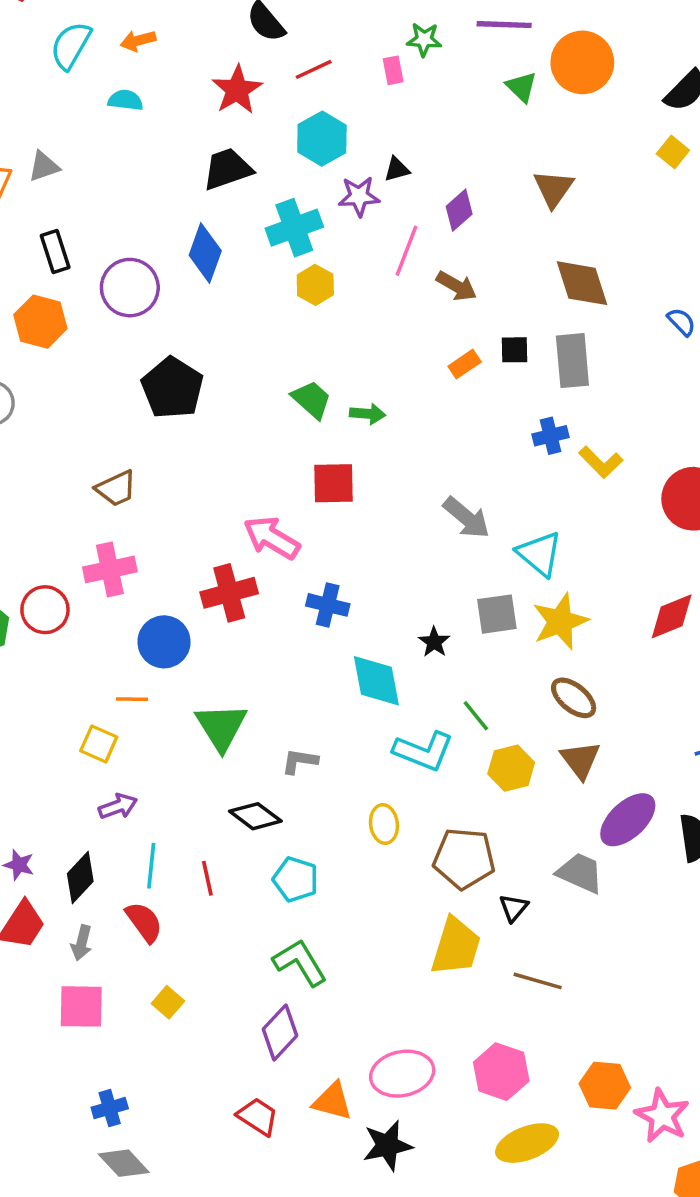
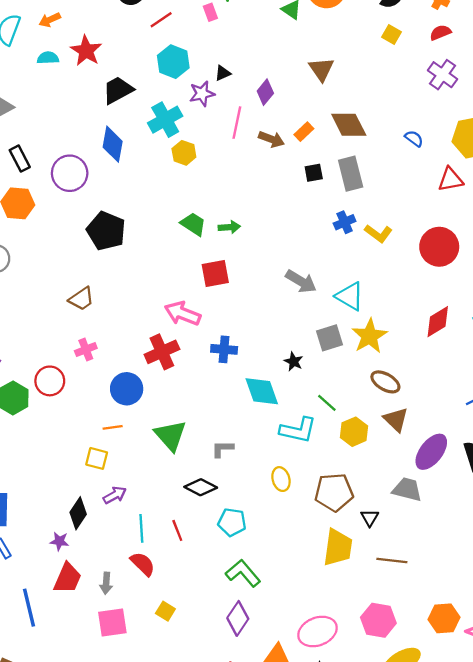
red star: (237, 90) -> (86, 51), moved
orange rectangle: (465, 364) -> (304, 132), moved
pink cross: (110, 569) -> (86, 349), size x0.7
black diamond: (80, 877) -> (78, 513), moved

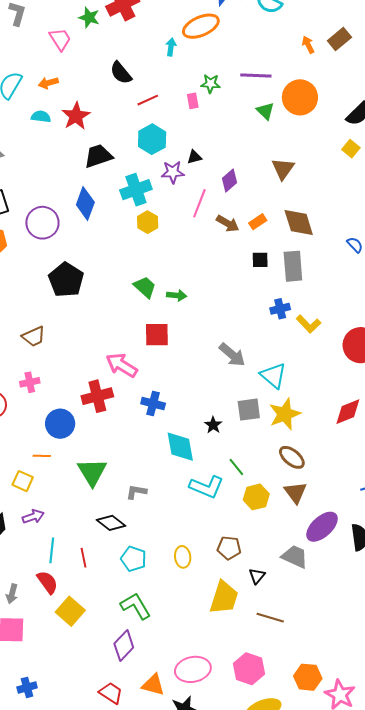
yellow ellipse: (281, 479) -> (183, 557), moved
brown pentagon: (334, 492) -> (229, 548), size x0.7
yellow square: (165, 611) -> (70, 611), moved, size x1.6

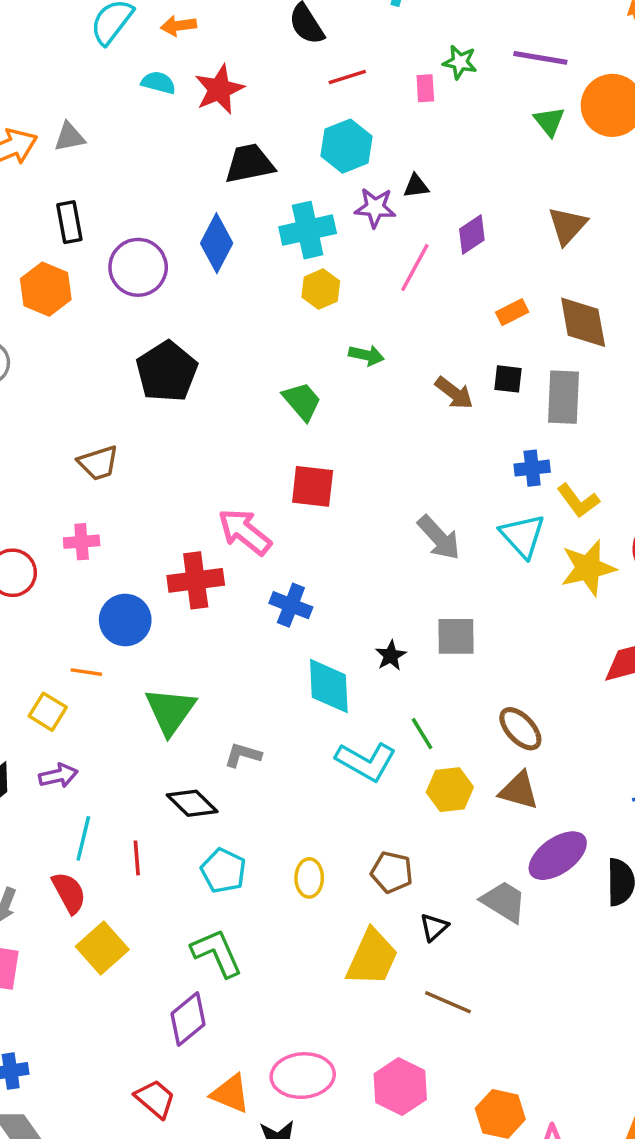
brown arrow: (228, 223) -> (454, 393), moved
green arrow: (177, 295) -> (366, 355), moved
cyan triangle: (273, 376) -> (523, 536), moved
yellow star: (285, 414) -> (588, 568), moved
brown triangle: (295, 493) -> (519, 791), turned -45

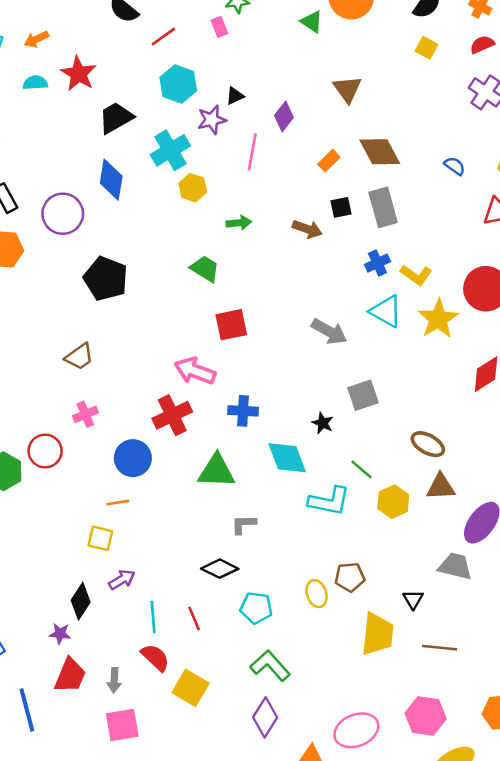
green triangle: (170, 711) -> (216, 471), moved, turned -45
brown pentagon: (392, 872) -> (350, 577), moved

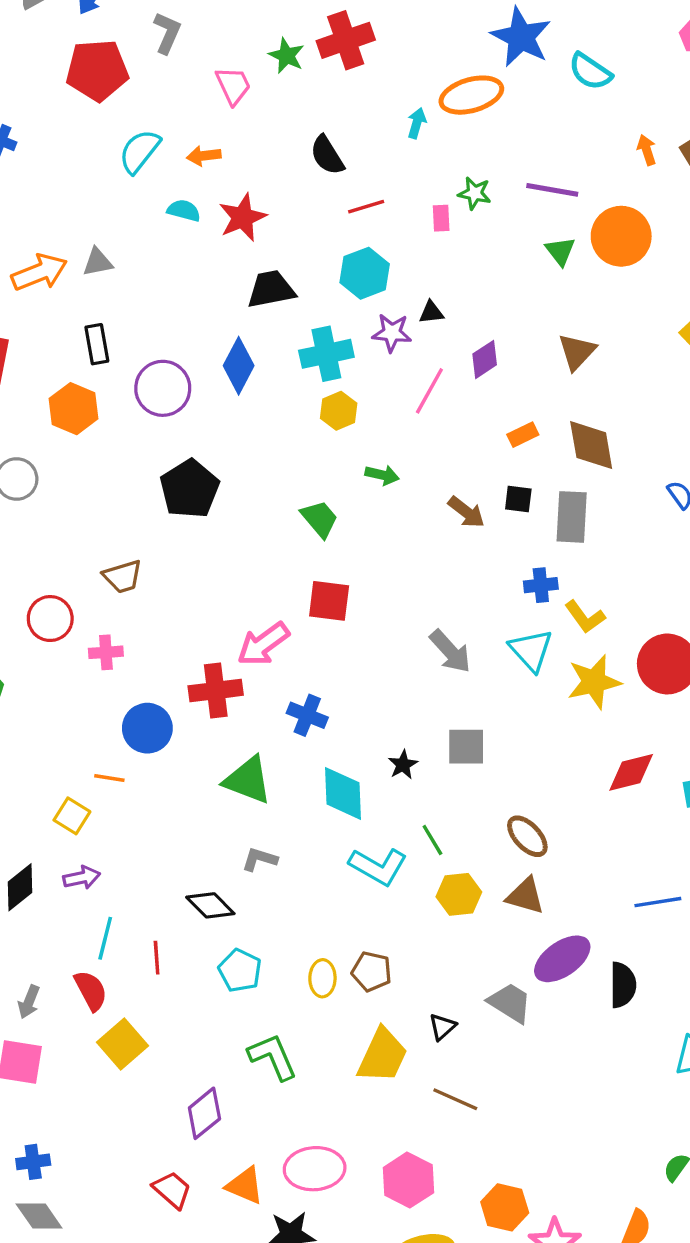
pink arrow: (195, 371) -> (263, 644), turned -75
red circle: (45, 451) -> (50, 619), moved
green L-shape: (270, 666) -> (273, 1057), moved

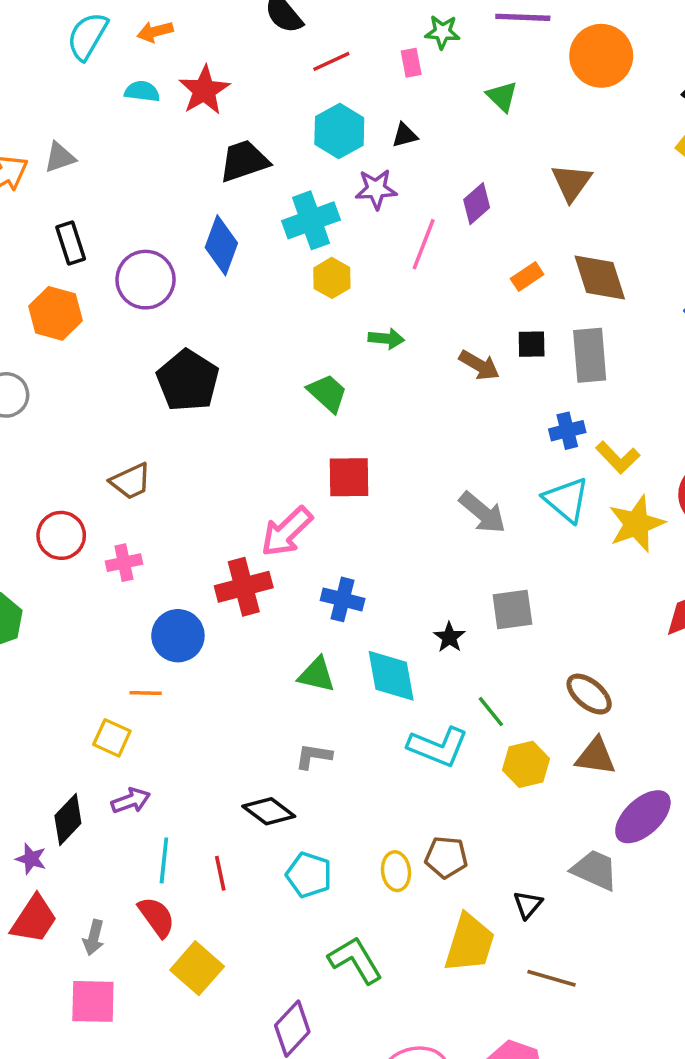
green triangle: (560, 251) -> (502, 96), moved
black triangle: (431, 312) -> (405, 135), moved
green triangle: (248, 780) -> (317, 675), moved, size x0.7

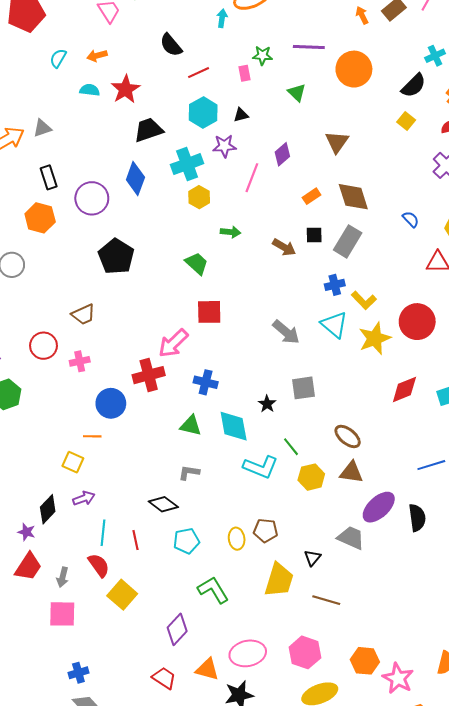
cyan semicircle: (87, 36) -> (58, 58), size x0.7
gray rectangle: (590, 355) -> (348, 241), turned 36
cyan pentagon: (309, 875) -> (186, 541), turned -30

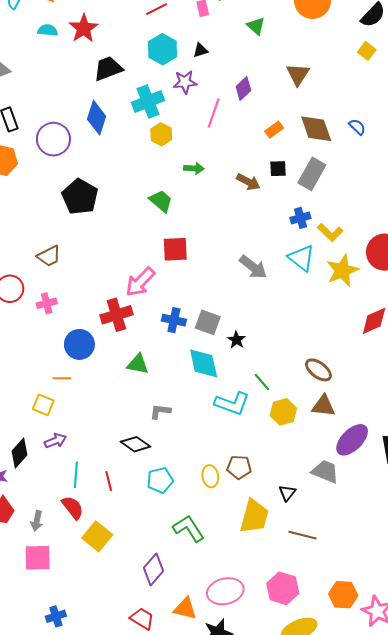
blue semicircle: (411, 219) -> (357, 127), moved
gray square: (303, 388) -> (208, 322), moved, turned 30
green triangle: (191, 426) -> (138, 364), moved

